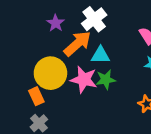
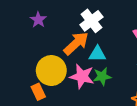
purple star: (56, 23) -> (38, 20), moved

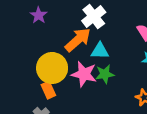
orange rectangle: (38, 92) -> (48, 90), moved

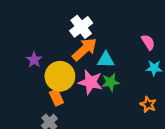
purple star: (39, 15) -> (34, 60), moved
white cross: (94, 17) -> (81, 27), moved

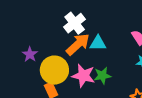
cyan triangle: (106, 60) -> (98, 43), moved

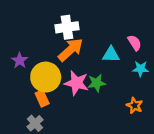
white cross: (75, 23) -> (67, 27), turned 30
cyan triangle: (98, 43) -> (111, 55), moved

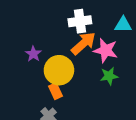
cyan triangle: (111, 55) -> (123, 25), moved
pink star: (76, 83) -> (106, 50), moved

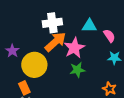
pink star: (106, 50) -> (74, 48), turned 30
orange rectangle: (55, 91) -> (24, 88), moved

